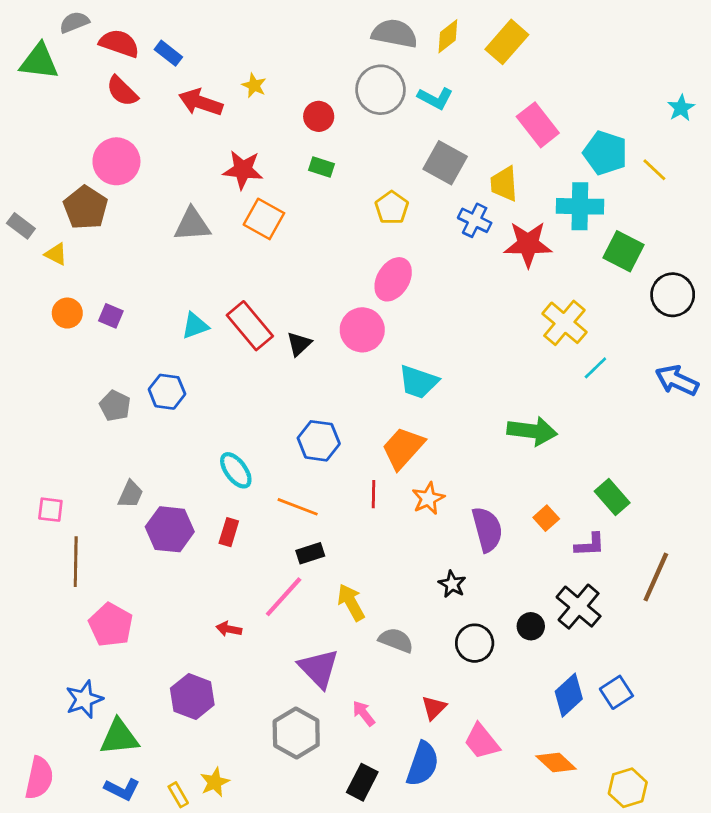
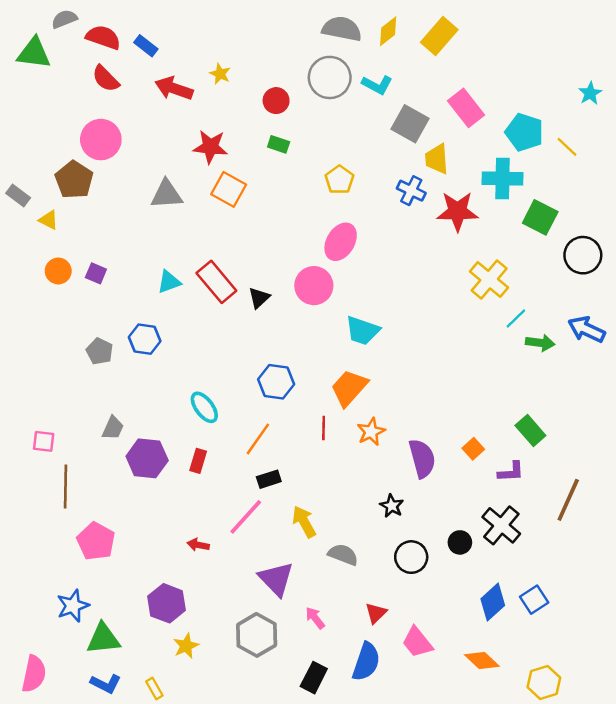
gray square: (445, 163) -> (410, 124), moved
green arrow: (532, 431) -> (540, 343), moved, size x0.7
orange line: (298, 507) -> (258, 439), turned -76
yellow star: (215, 782) -> (186, 646), moved

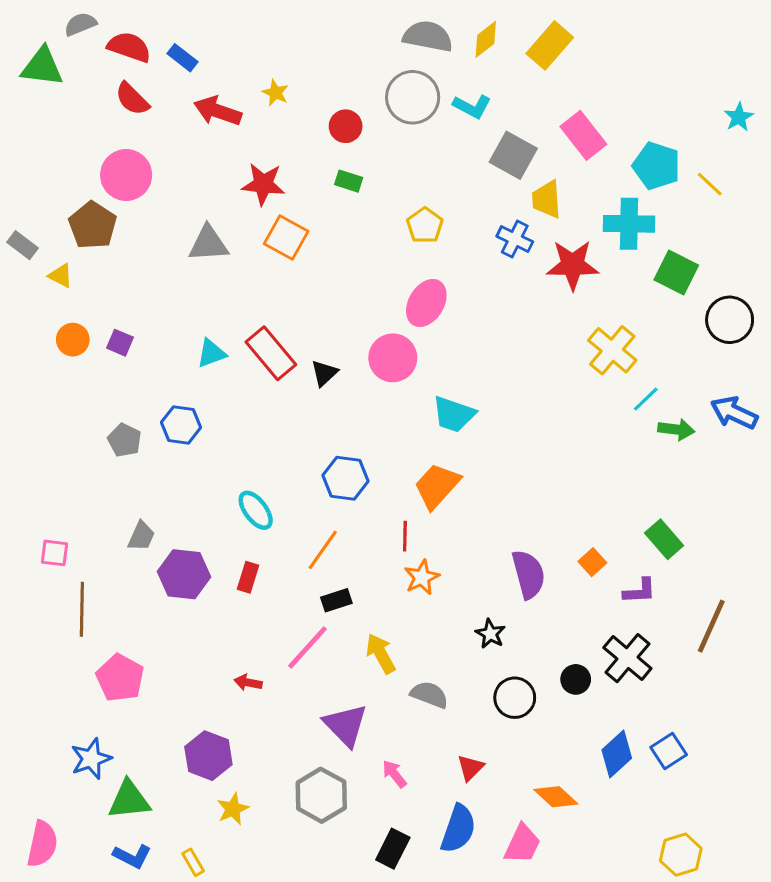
orange star: (371, 432) -> (422, 577), moved
pink trapezoid: (417, 642) -> (522, 844), moved, turned -116
orange diamond: (482, 660) -> (556, 797), moved

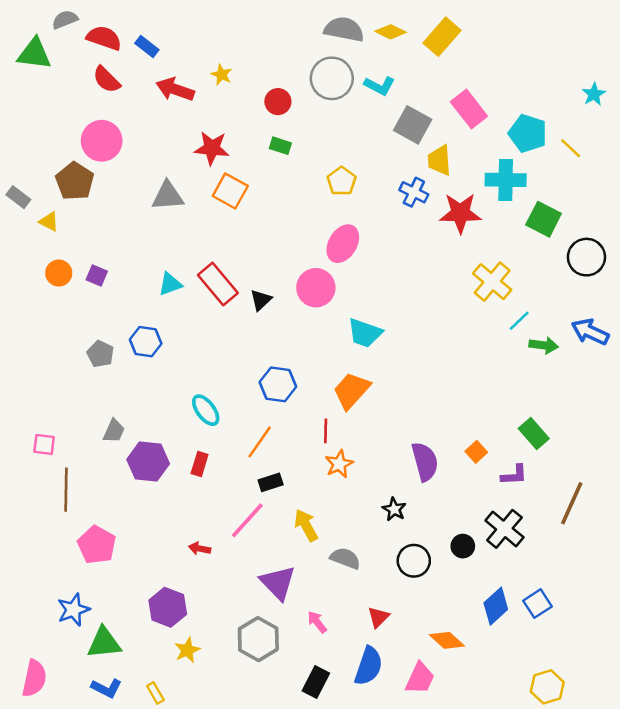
yellow diamond: (486, 39) -> (391, 32), turned 64

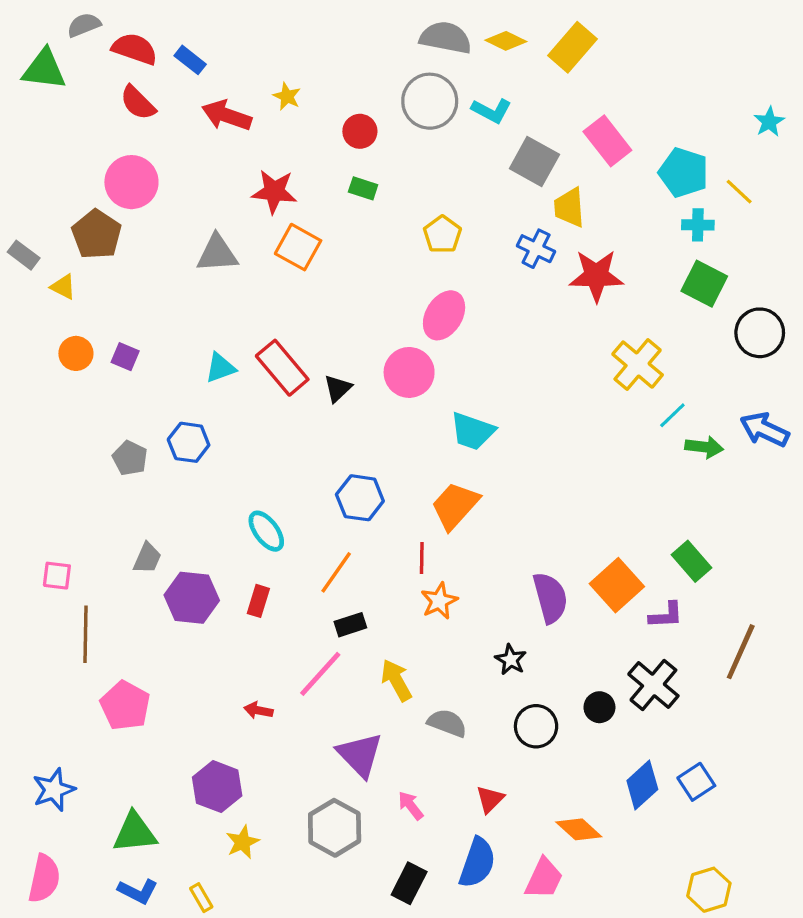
cyan cross: (506, 180) -> (698, 225), moved, size x0.6
orange square: (476, 452) -> (617, 585), size x1.8
blue star: (73, 610) -> (54, 790), moved

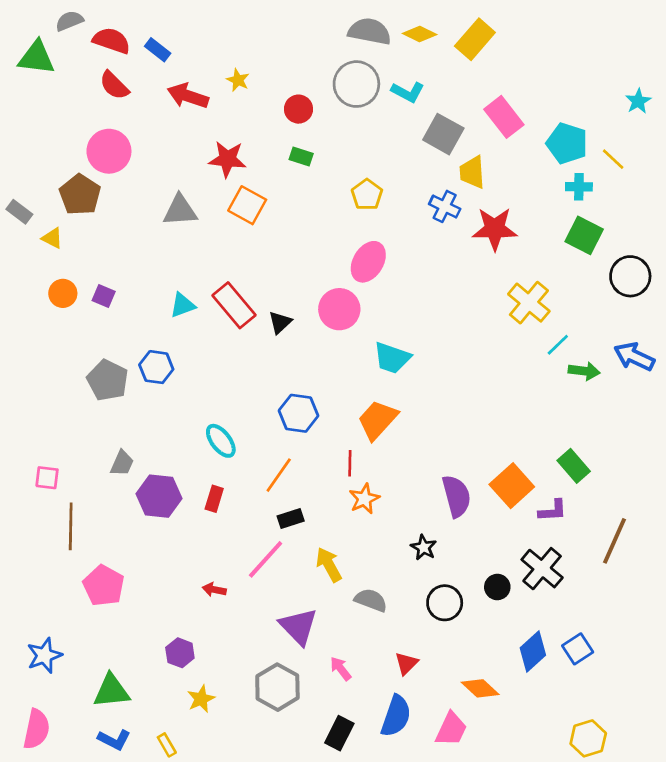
gray pentagon: (130, 458) -> (108, 380), size x1.4
purple hexagon: (217, 787) -> (180, 653), size x0.7

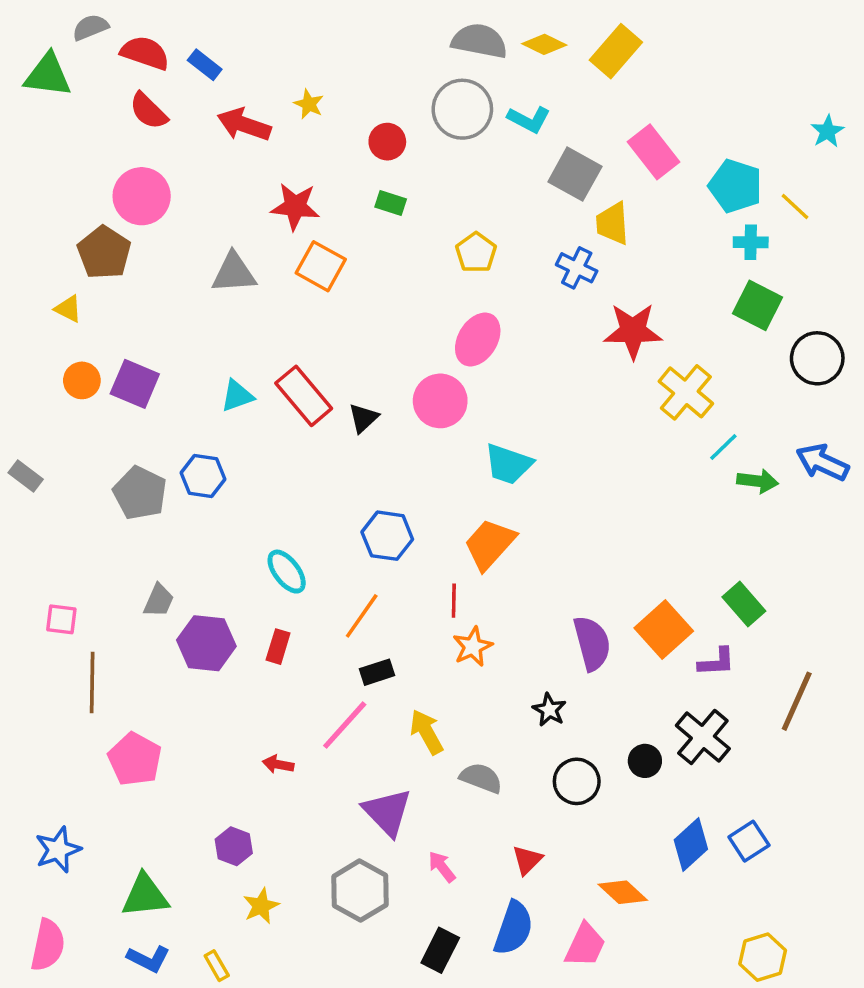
gray rectangle: (19, 212) -> (26, 476), moved
red star: (495, 229) -> (633, 331), moved
purple square: (104, 296) -> (135, 384), size x1.6

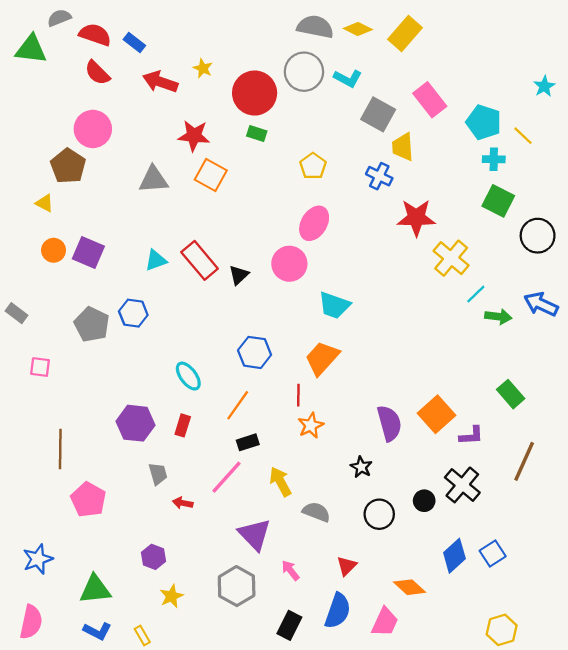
red circle: (387, 142) -> (255, 93), size x1.8
gray trapezoid: (159, 601) -> (158, 474), moved, turned -40
green rectangle: (744, 604) -> (511, 394), moved
pink square: (61, 619) -> (40, 367), moved

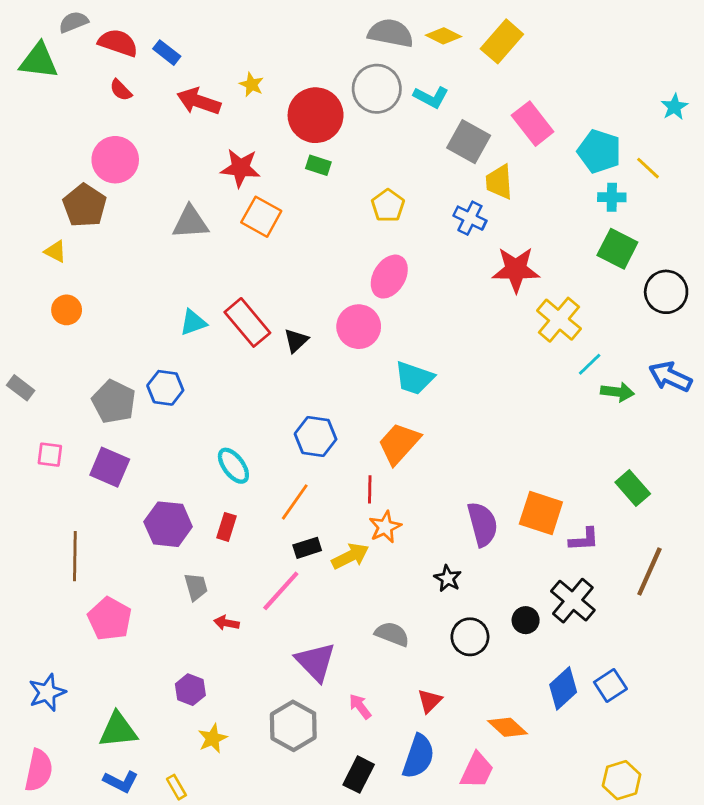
red semicircle: (97, 73) -> (121, 90), size x0.7
purple square: (88, 253) -> (110, 467), moved
orange square: (437, 414) -> (541, 513), turned -30
yellow arrow: (280, 482) -> (350, 556), moved, turned 92

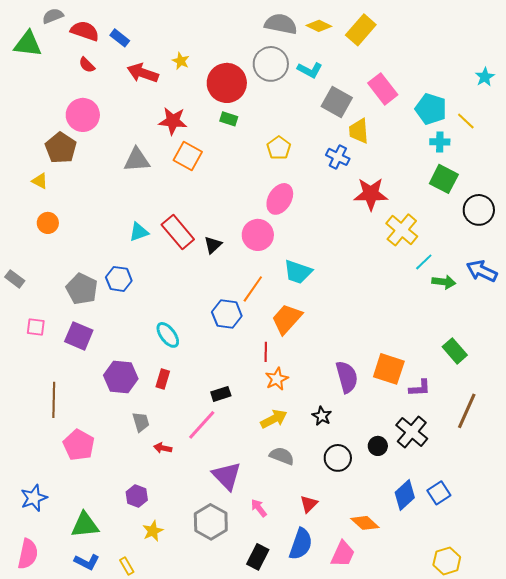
orange line: (295, 502) -> (253, 289), moved
yellow arrow: (350, 556) -> (274, 419), moved

